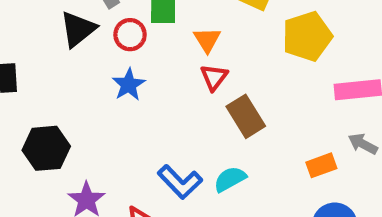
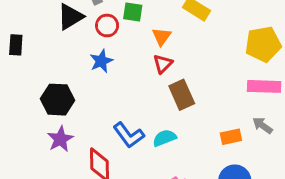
yellow pentagon: (307, 36) -> (263, 44), moved
black hexagon: (46, 148) -> (57, 100), moved

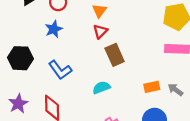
gray arrow: (262, 125) -> (175, 90), moved
blue L-shape: (129, 135) -> (60, 70), moved
purple star: (60, 139) -> (18, 104), moved

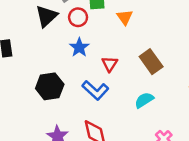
red triangle: (100, 31) -> (110, 64), moved

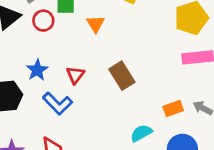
blue star: (79, 47) -> (37, 70), moved
cyan semicircle: (144, 100) -> (141, 133), moved

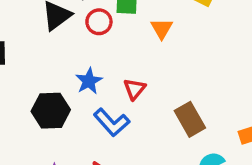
brown rectangle: (122, 76) -> (190, 119), moved

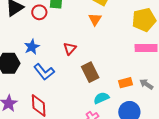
orange triangle: (162, 29) -> (95, 19), moved
red triangle: (135, 89) -> (70, 49), moved

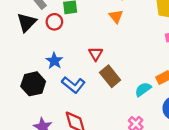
brown rectangle: (90, 72) -> (110, 76), moved
cyan semicircle: (101, 98) -> (143, 89), moved

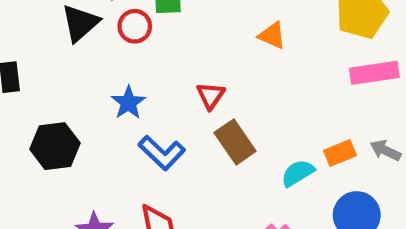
orange triangle: (116, 16) -> (272, 35), moved, turned -32
black hexagon: (33, 84) -> (55, 146), moved

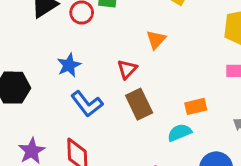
orange triangle: (272, 35) -> (156, 40), moved, turned 40
orange rectangle: (340, 153) -> (196, 106), moved

